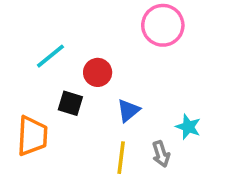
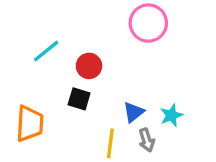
black square: (70, 103) -> (79, 99), moved
blue triangle: (128, 110) -> (133, 112), moved
cyan star: (188, 127) -> (171, 115), turned 30

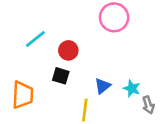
cyan star: (171, 115) -> (132, 88), turned -30
gray arrow: (147, 140) -> (148, 105), moved

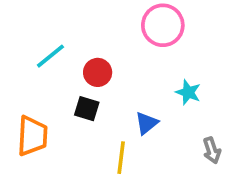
cyan star: (132, 88) -> (188, 92), moved

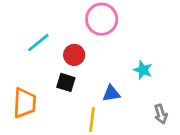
pink circle: (163, 25) -> (102, 19), moved
blue triangle: (147, 123) -> (111, 93), turned 30

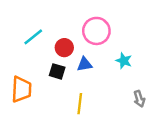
pink circle: (102, 19) -> (96, 31), moved
blue triangle: (111, 93) -> (84, 64), moved

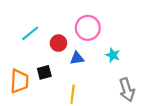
black square: (57, 71) -> (44, 72), moved, turned -32
gray arrow: (139, 99) -> (127, 90), size x1.5

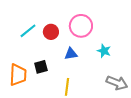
red circle: (58, 43) -> (51, 32), moved
gray arrow: (127, 90) -> (117, 83), turned -50

